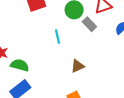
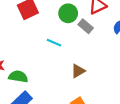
cyan line: (58, 37) -> (54, 43), turned -48

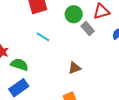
cyan line: (54, 43) -> (43, 37), moved

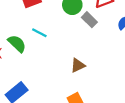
green semicircle: (19, 65) -> (17, 44), moved, turned 30

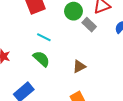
green semicircle: (17, 44) -> (41, 59), moved

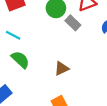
cyan line: (44, 37) -> (13, 35), moved

